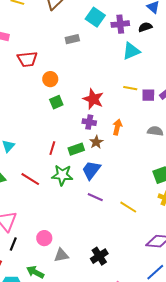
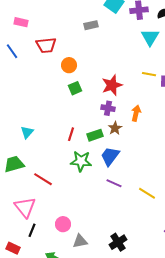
cyan triangle: (131, 51) -> (150, 37), turned -36
red star: (93, 99) -> (112, 85), turned 30
red line: (30, 179) -> (43, 179), moved

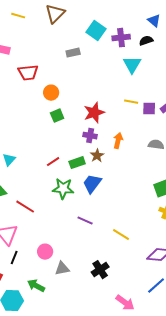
red line: (71, 134) -> (53, 162), turned 40
purple line: (114, 183) -> (85, 221), moved
yellow line: (147, 193) -> (121, 235), moved

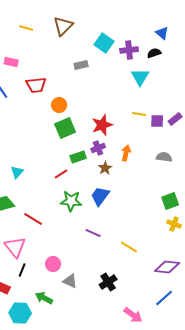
green square: (57, 116) -> (65, 128), size x1.5
purple cross: (90, 136) -> (98, 148), turned -32
green rectangle: (77, 163) -> (78, 157), moved
gray triangle: (62, 269) -> (70, 281), turned 35

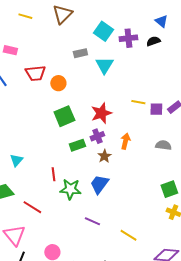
cyan triangle: (140, 77) -> (104, 65), moved
orange circle: (59, 105) -> (58, 83), moved
red line: (61, 174) -> (53, 174), moved, turned -64

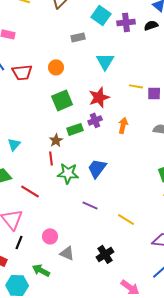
cyan triangle: (104, 65) -> (105, 61), moved
red trapezoid: (35, 73) -> (22, 72), moved
brown star: (104, 156) -> (56, 140), moved

